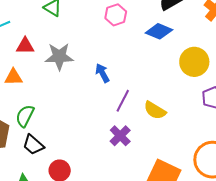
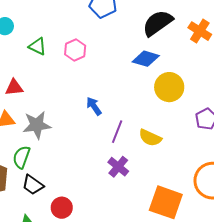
pink hexagon: (116, 15) -> (75, 50), moved
gray star: (59, 57) -> (37, 125), moved
yellow circle: (194, 62) -> (169, 87), moved

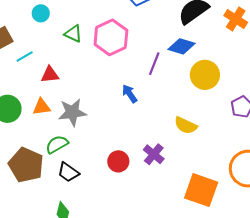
pink hexagon: (75, 50) -> (111, 37), size x1.6
purple line: (117, 132) -> (154, 64), moved
green semicircle: (21, 157) -> (57, 144), turned 40
red circle: (62, 208) -> (118, 161), moved

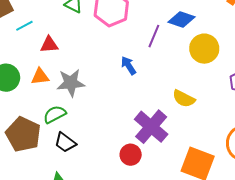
purple cross: (154, 154) -> (151, 127), size x1.6
red circle: (118, 161) -> (131, 155), moved

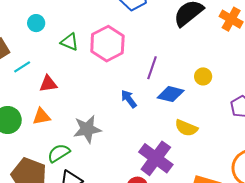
blue diamond: (182, 19) -> (171, 94), moved
yellow circle: (204, 49) -> (203, 76), size x0.6
gray star: (71, 83) -> (87, 129), moved

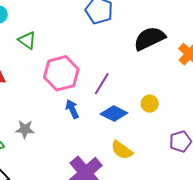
pink hexagon: (107, 44) -> (61, 73), moved
gray star: (87, 129) -> (25, 129), size x0.7

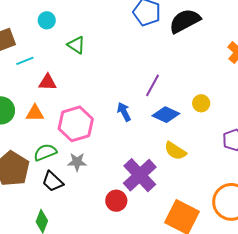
black semicircle: (149, 38) -> (185, 21), moved
pink hexagon: (61, 73) -> (76, 124), moved
gray star: (25, 129) -> (77, 162), moved

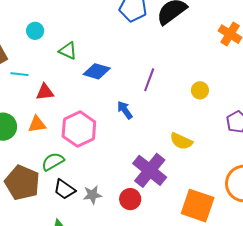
cyan line: (25, 61) -> (19, 74), turned 36
blue diamond: (166, 115) -> (97, 71), moved
gray star: (77, 162) -> (92, 195), moved

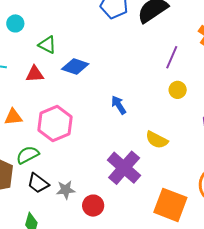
purple line: (149, 80) -> (172, 57), moved
red triangle: (45, 92) -> (35, 74), moved
blue arrow: (125, 110) -> (119, 105), moved
red circle: (130, 199) -> (93, 206), moved

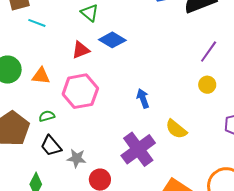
red triangle: (35, 74) -> (81, 50), moved, turned -30
blue arrow: (119, 105) -> (143, 98), moved
green semicircle: (28, 155) -> (47, 116), size x0.7

